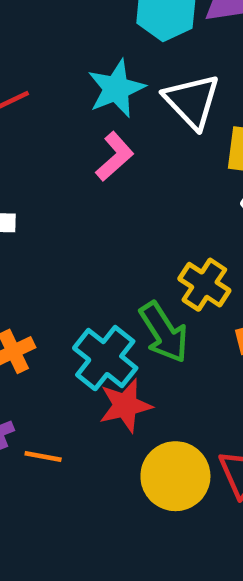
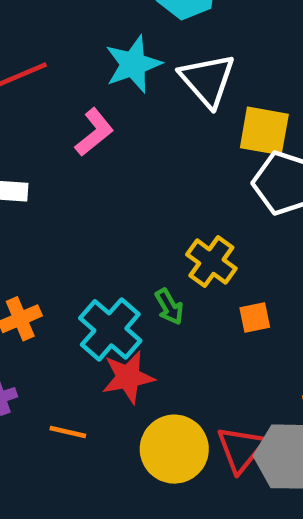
pink L-shape: (115, 156) -> (94, 132), moved
green arrow: (164, 332) -> (169, 307), size x0.6
orange line: (43, 456) -> (68, 432), moved

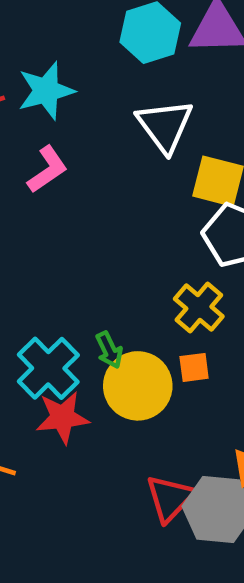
cyan star: (133, 64) -> (46, 91), moved
yellow cross: (211, 262) -> (199, 308), moved
yellow circle: (174, 449) -> (138, 386), moved

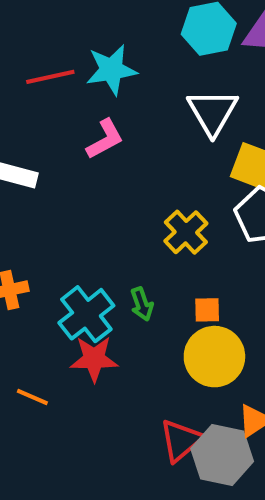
yellow cross: (199, 308) -> (186, 232), moved
orange square: (194, 367) -> (207, 310), moved
yellow circle: (138, 386) -> (214, 357), moved

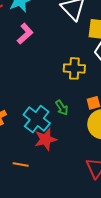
yellow cross: (186, 232) -> (74, 68), turned -30

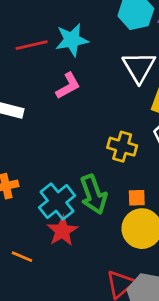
green arrow: (62, 108) -> (94, 194), size x1.8
red star: (46, 139) -> (62, 231), turned -30

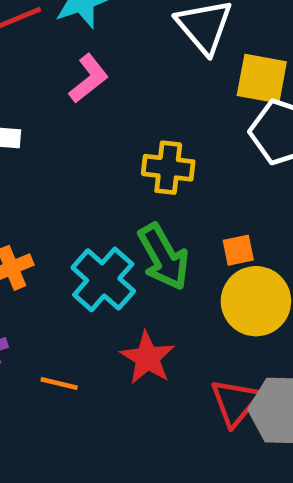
yellow cross: (122, 147) -> (168, 168), moved
red star: (62, 231) -> (147, 358), moved

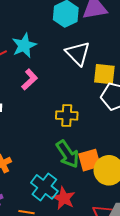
orange square: (238, 250) -> (90, 160), moved, size x1.6
cyan cross: (103, 279) -> (44, 187), moved

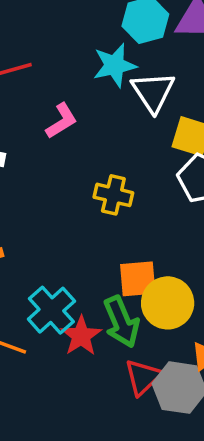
cyan star: (24, 45) -> (115, 65), moved
green arrow: (68, 154) -> (121, 322), moved

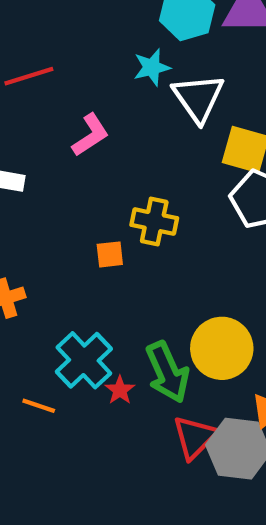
cyan star: (115, 65) -> (152, 67), size x0.7
orange square: (138, 279) -> (110, 254), moved, size x0.6
red star: (81, 336) -> (120, 390), size x0.6

